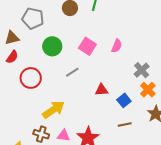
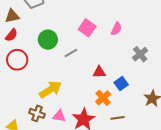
green circle: (52, 46) -> (48, 40), moved
red circle: (31, 78) -> (17, 60), moved
orange cross: (148, 90) -> (103, 98), moved
brown line: (125, 124) -> (117, 118), moved

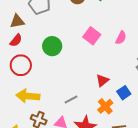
gray line: (71, 53) -> (71, 100), moved
red triangle: (99, 72) -> (102, 80), turned -40
yellow arrow: (50, 89) -> (28, 96), moved, turned -145

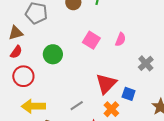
red triangle: (102, 80) -> (106, 84), size x1.6
blue square: (124, 93) -> (129, 94), turned -32

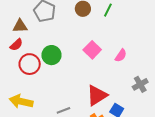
red circle: (23, 76) -> (30, 64), moved

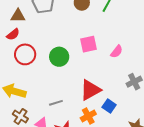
pink square: (92, 50) -> (88, 44), turned 30
green circle: (51, 55) -> (59, 57), moved

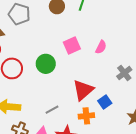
blue square: (109, 106) -> (105, 102), turned 32
orange cross: (88, 116) -> (86, 116), turned 35

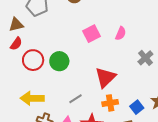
green circle: (46, 64) -> (59, 61), moved
blue square: (105, 102) -> (137, 107), moved

